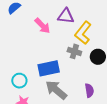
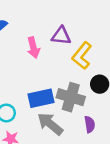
pink arrow: (42, 26) -> (33, 48), turned 30
gray cross: (74, 51) -> (71, 97), moved, size x1.6

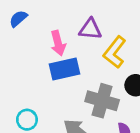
blue rectangle: (41, 98) -> (64, 69), moved

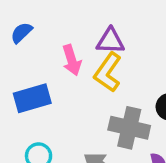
yellow L-shape: (115, 52) -> (108, 72), moved
blue rectangle: (64, 69) -> (32, 98), moved

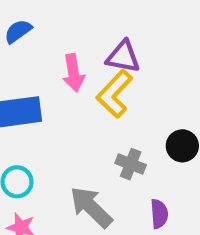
gray cross: (129, 128) -> (131, 164), size x0.6

